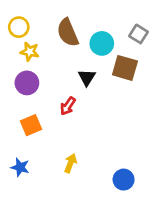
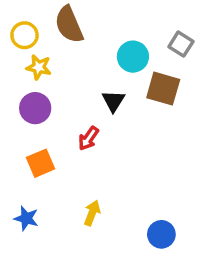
brown semicircle: (68, 33) -> (69, 25), moved

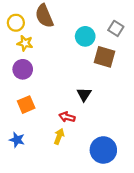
black triangle: (113, 101) -> (84, 94), moved
red arrow: (88, 138) -> (67, 117), moved, turned 70
blue circle: (161, 234) -> (103, 150), size x1.5

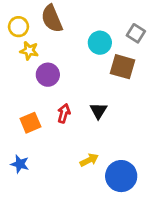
purple circle: (23, 69) -> (48, 75), moved
red arrow: (67, 117) -> (64, 113), moved, turned 91
yellow arrow: (59, 136) -> (89, 160), moved, turned 42

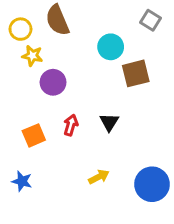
gray square: (136, 33) -> (151, 20), moved
brown square: (123, 67) -> (136, 73), turned -30
blue circle: (121, 176) -> (152, 184), moved

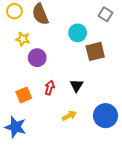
yellow circle: (21, 29) -> (14, 11), moved
yellow arrow: (99, 177) -> (69, 116), moved
blue star: (22, 181) -> (15, 127), size x1.5
blue circle: (152, 184) -> (106, 116), moved

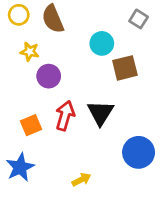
black triangle: (77, 86) -> (100, 113), size x1.5
red arrow: (50, 88) -> (65, 116), size x1.5
yellow arrow: (69, 116) -> (81, 180), moved
blue star: (15, 127) -> (20, 167), turned 30

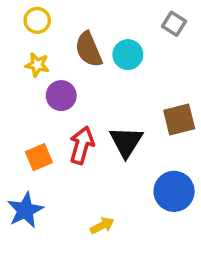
yellow circle: (19, 15) -> (37, 20), moved
brown semicircle: (53, 19) -> (89, 49), moved
brown square: (125, 68) -> (179, 120), moved

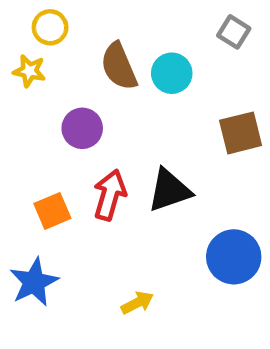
yellow star: (37, 65) -> (29, 71), moved
brown square: (179, 120) -> (241, 133), moved
black triangle: (126, 142) -> (169, 190), turned 39

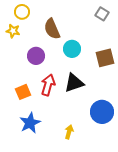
cyan circle: (172, 73) -> (72, 49), moved
blue star: (34, 282) -> (30, 123), moved
yellow arrow: (137, 303) -> (69, 132), moved, turned -48

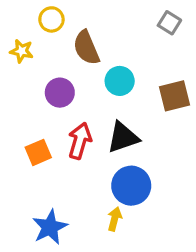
yellow circle: (22, 12) -> (51, 19), moved
blue circle: (102, 112) -> (131, 186), moved
blue star: (30, 123) -> (50, 227), moved

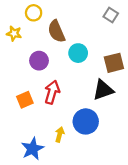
black triangle: (123, 137) -> (103, 90), moved
yellow arrow: (115, 219) -> (60, 135), moved

